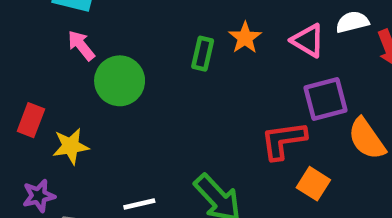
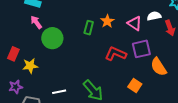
red L-shape: (283, 140) -> (116, 54), moved, turned 30

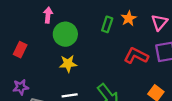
pink arrow: (36, 22) -> (48, 15), turned 40
pink triangle: (135, 23) -> (159, 22), turned 35
yellow star: (30, 66) -> (68, 64), moved

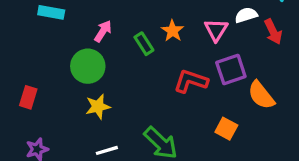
pink arrow: (48, 15) -> (103, 31), moved, turned 35
green rectangle: (107, 24) -> (144, 44), turned -42

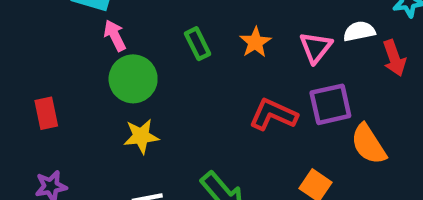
pink arrow: (103, 31) -> (115, 36), moved, turned -65
green rectangle: (144, 44) -> (198, 44), moved
red rectangle: (28, 97) -> (46, 113), turned -35

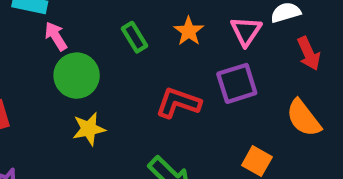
red arrow: (394, 58) -> (309, 54), moved
purple square: (330, 104) -> (237, 83), moved
red L-shape: (273, 115) -> (178, 103), moved

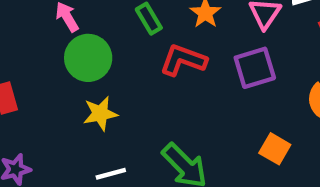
red L-shape: (178, 103) -> (183, 60), moved

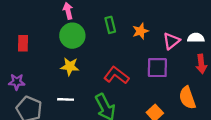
red L-shape: (183, 60) -> (116, 75), moved

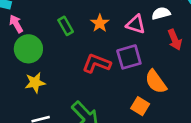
pink triangle: (171, 41) -> (136, 24), turned -48
red L-shape: (116, 75) -> (97, 63), moved
orange semicircle: (187, 98) -> (156, 82), moved

